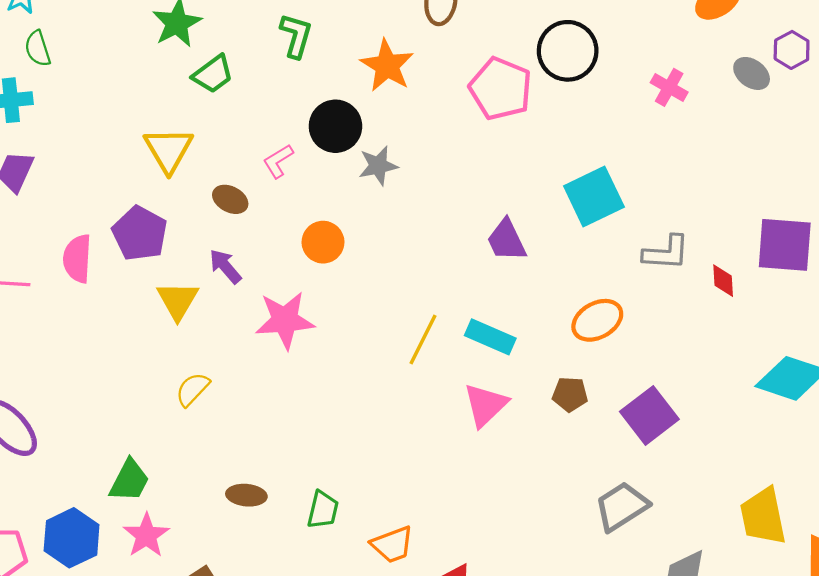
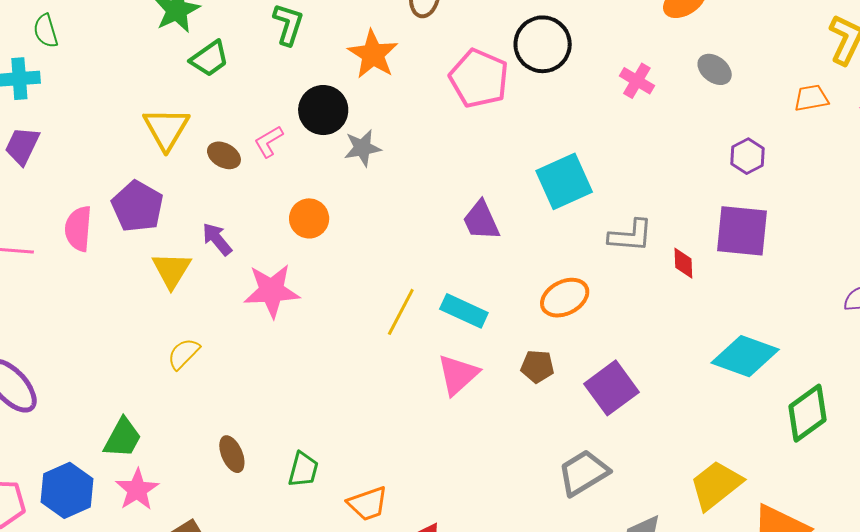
purple hexagon: (792, 50) -> (748, 156), moved
brown ellipse: (230, 199) -> (224, 155), moved
brown ellipse: (246, 495) -> (232, 454), turned 60
yellow trapezoid: (763, 516) -> (716, 485), turned 62

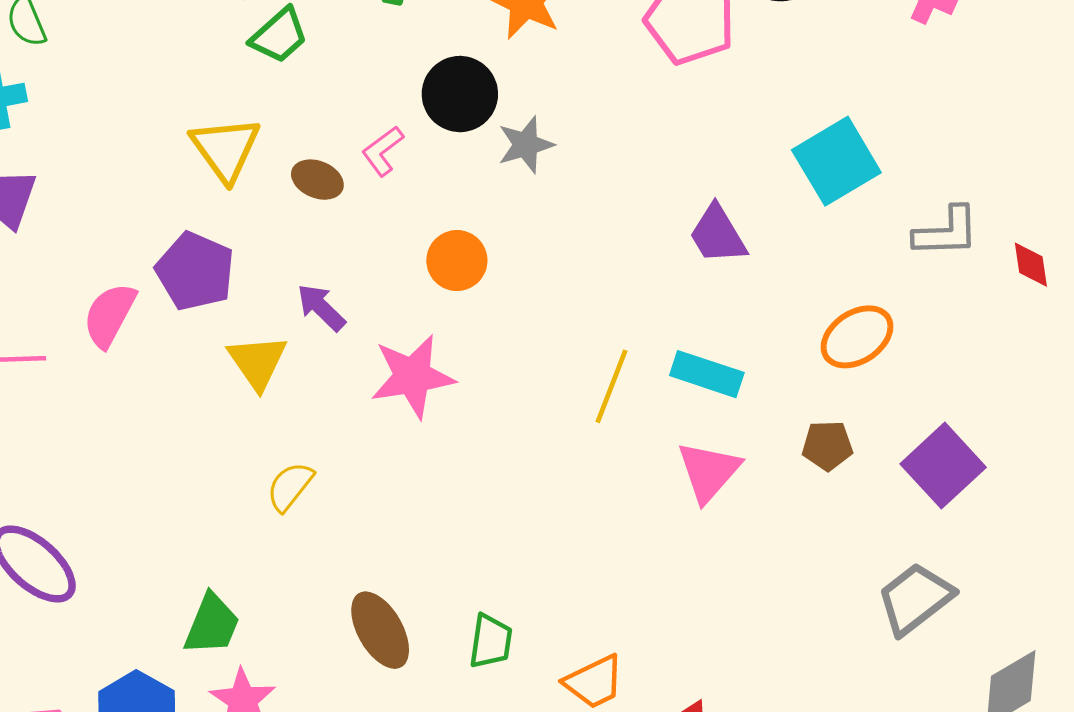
pink semicircle: (78, 229) -> (110, 315), turned 30
brown ellipse: (232, 454) -> (380, 630), size x1.4

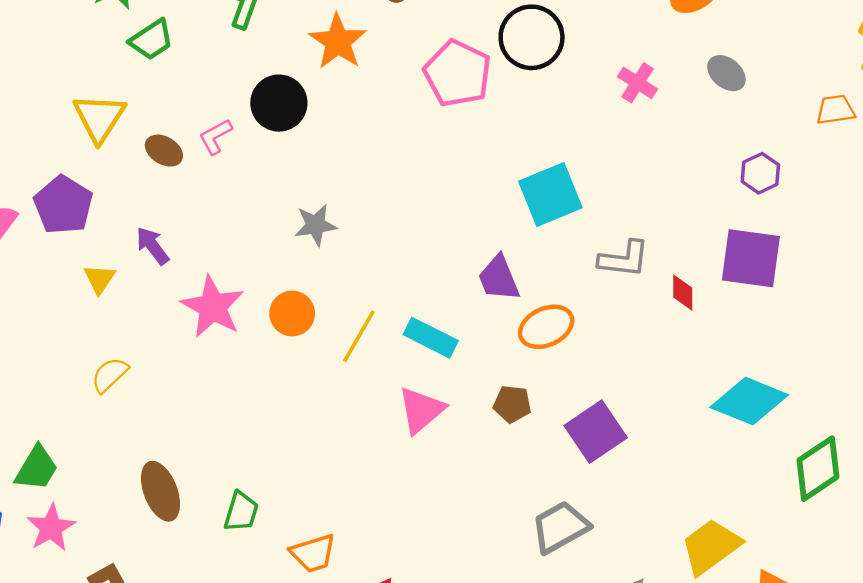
gray star: (526, 145) -> (316, 225), moved
purple trapezoid: (718, 235) -> (499, 278), moved
orange circle: (457, 261) -> (292, 313), moved
yellow triangle: (257, 362) -> (99, 279), size x0.7
pink star: (413, 376) -> (213, 307), turned 30

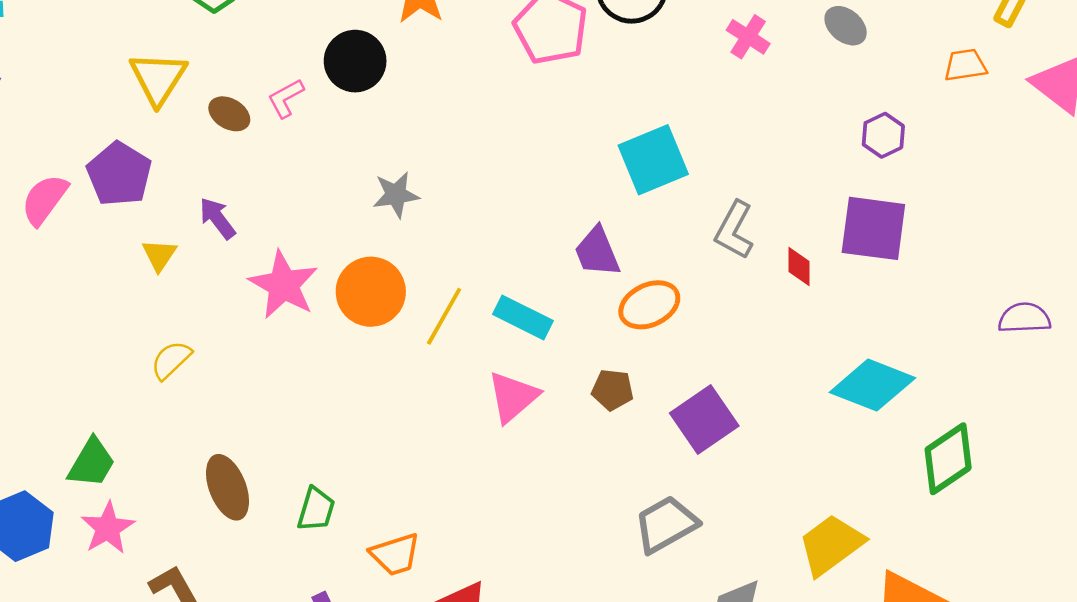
gray L-shape: (624, 259) -> (734, 230), turned 112
orange circle: (292, 313) -> (371, 292), size x1.4

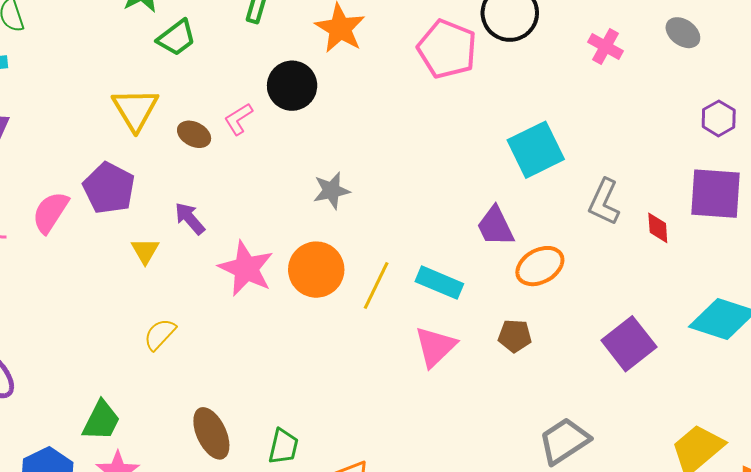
purple square: (704, 419) -> (629, 344), moved

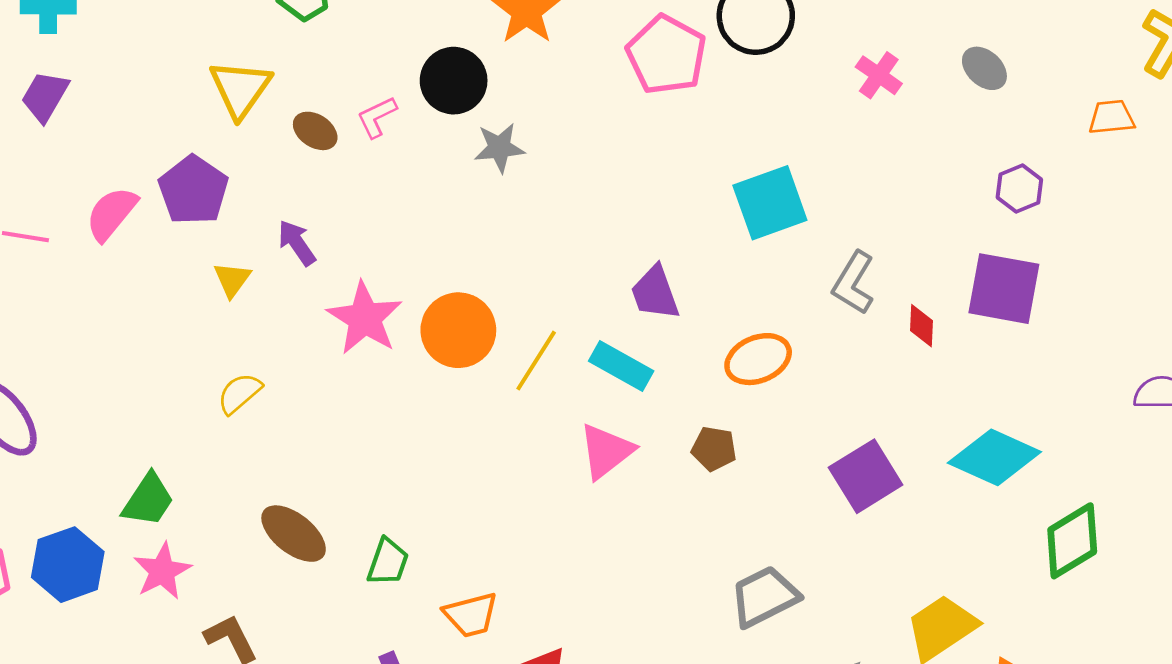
gray star: (332, 191) -> (499, 148), moved
purple trapezoid: (495, 226) -> (655, 293), moved
brown ellipse: (211, 433) -> (294, 534), turned -33

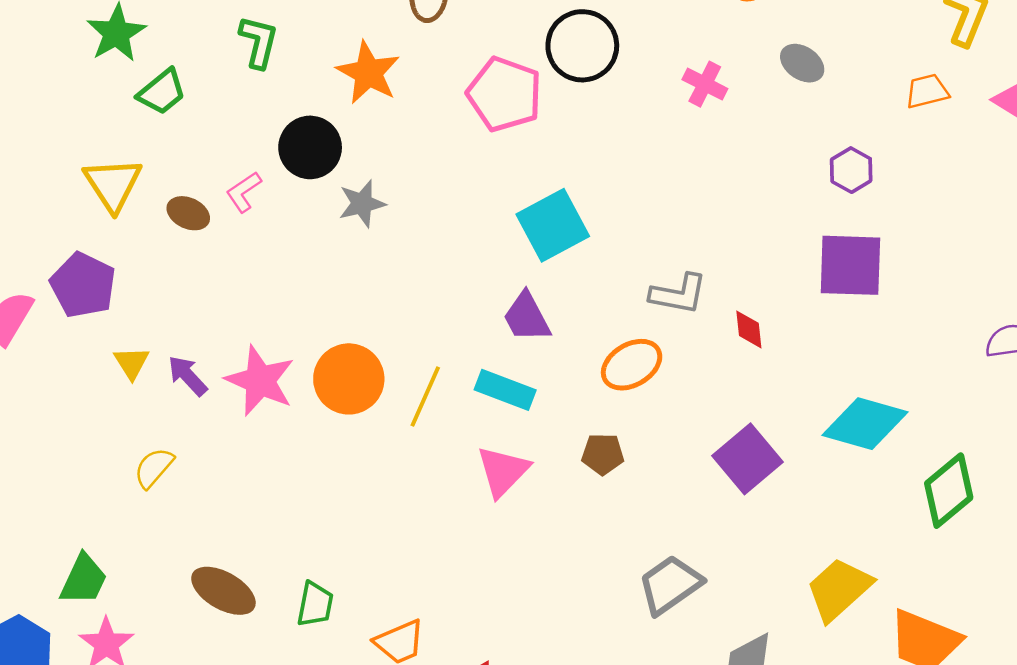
cyan square: (770, 203) -> (553, 225), moved
purple arrow: (297, 243) -> (188, 376), moved
gray L-shape: (854, 283) -> (678, 294), moved, turned -102
red diamond: (922, 326) -> (749, 329), moved

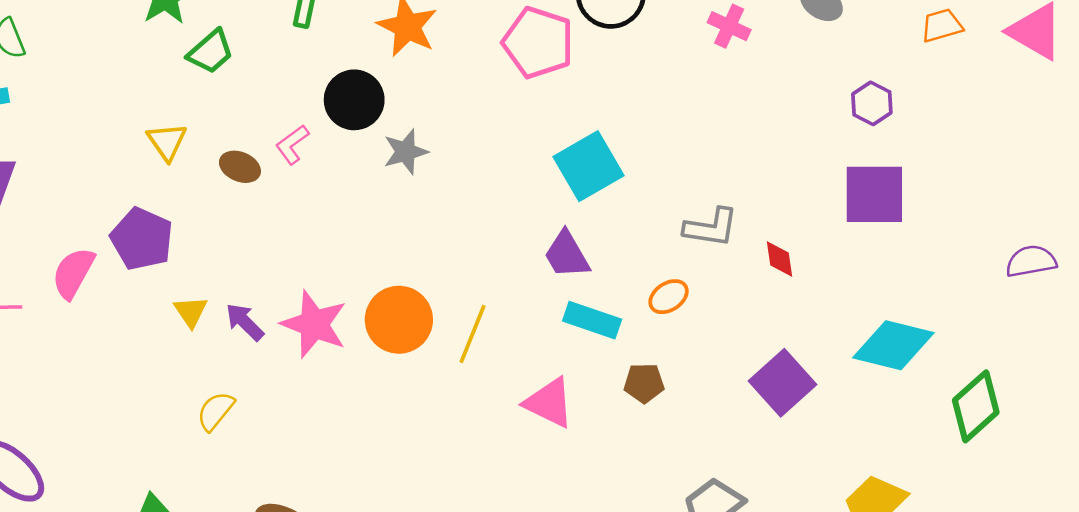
yellow triangle: (113, 184) -> (167, 142), size x0.7
orange ellipse: (632, 365) -> (669, 297), size x0.7
cyan rectangle: (505, 390) -> (592, 320), moved
pink triangle: (503, 471) -> (549, 403), turned -46

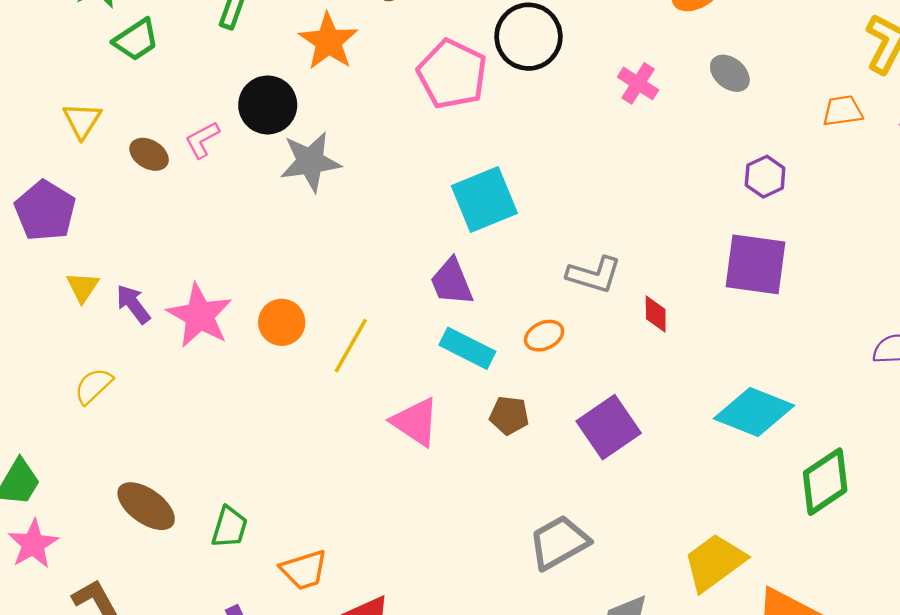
gray star: (406, 152) -> (310, 162), size x1.4
orange circle: (399, 320) -> (282, 322), size x0.7
purple square: (783, 383) -> (609, 427), moved

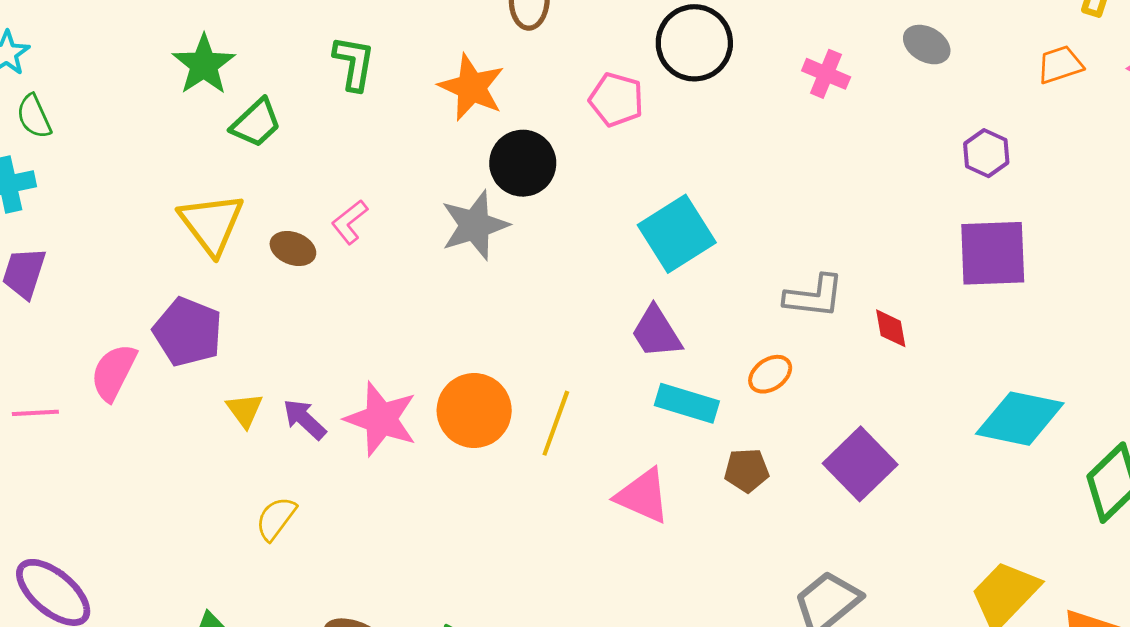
pink pentagon: (452, 74) -> (616, 100), size x0.7
black circle: (268, 105) -> (523, 163), moved
yellow triangle: (82, 120) -> (211, 224), size x1.5
orange circle: (282, 322) -> (474, 411), size x1.4

